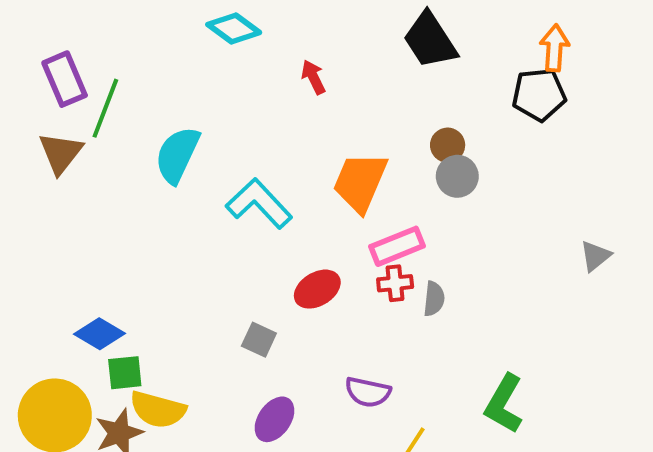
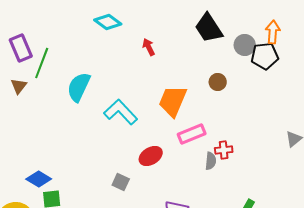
brown triangle: (61, 153) -> (19, 86), size x0.7
gray circle: (457, 176) -> (245, 45), moved
red cross: (395, 283) -> (224, 150), moved

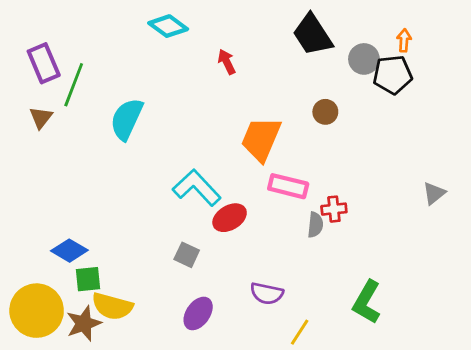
orange arrow: (273, 32) -> (404, 40), size x0.7
cyan L-shape: (121, 112) -> (197, 188), moved
pink rectangle: (192, 134) -> (288, 186), turned 36

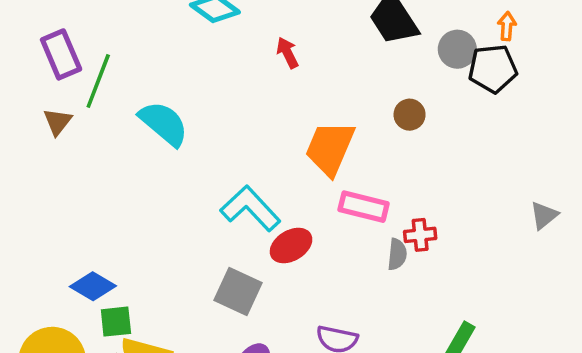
cyan semicircle: (127, 119) -> (164, 123), turned 105
gray square: (187, 255) -> (238, 292), size x1.5

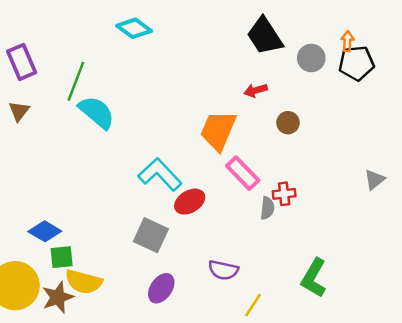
red arrow: (287, 53) -> (256, 90), moved, turned -80
black pentagon: (493, 69) -> (357, 63), moved
green line: (98, 81) -> (76, 81), moved
brown circle: (410, 115) -> (288, 123), moved
pink rectangle: (364, 207) -> (243, 173), turned 32

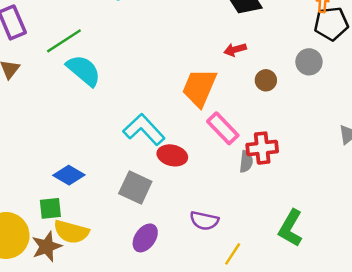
gray circle: (311, 58) -> (309, 62), moved
green line: (76, 81) -> (64, 41), turned 36
red cross: (284, 194) -> (262, 148), size x1.4
red ellipse: (190, 202) -> (172, 155), turned 44
blue diamond: (45, 231) -> (69, 175), moved

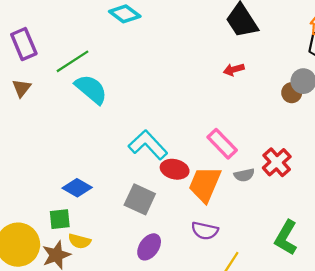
brown circle: (266, 80) -> (292, 93), moved
orange trapezoid: (199, 88) -> (205, 184), moved
red cross: (262, 148) -> (277, 162), moved, turned -36
gray semicircle: (246, 162) -> (244, 175), turned 72
yellow semicircle: (71, 232) -> (79, 241), size x0.7

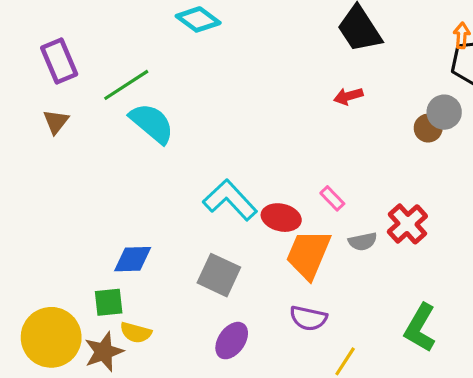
pink rectangle: (222, 144) -> (332, 198), size x0.6
red ellipse: (175, 169) -> (281, 218), moved
blue diamond: (77, 188) -> (133, 259), turned -32

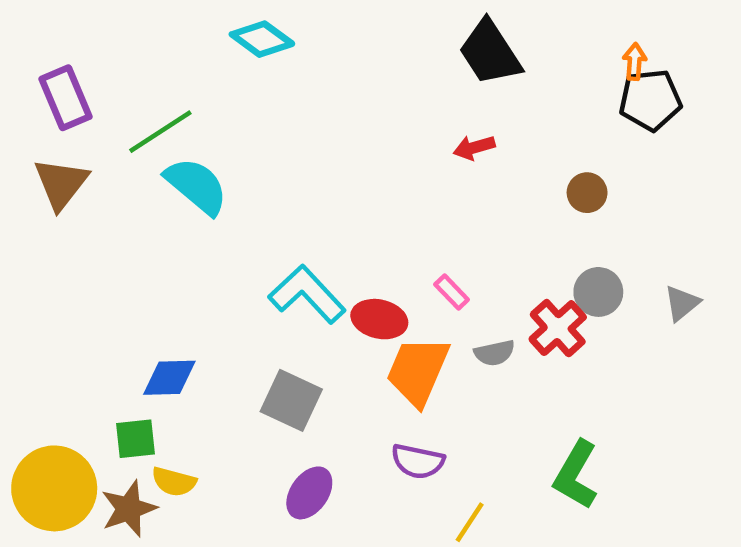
gray circle: (444, 112) -> (598, 292), moved
brown triangle: (56, 122) -> (61, 184), size x1.5

